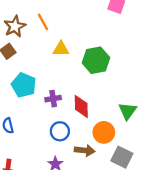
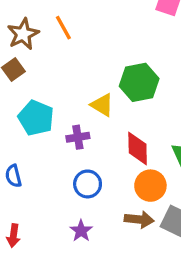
yellow triangle: (61, 49) -> (102, 105), moved, turned 30
red diamond: (81, 106) -> (138, 149), moved
brown arrow: (85, 150) -> (139, 219), moved

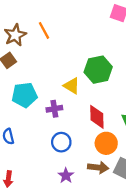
cyan pentagon: (36, 118) -> (24, 95), turned -30
purple star: (81, 231) -> (66, 176), moved

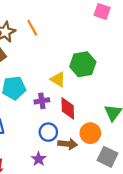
red diamond: (97, 117) -> (68, 108), moved
brown arrow: (98, 167) -> (68, 144), moved
purple star: (66, 176) -> (39, 159), moved

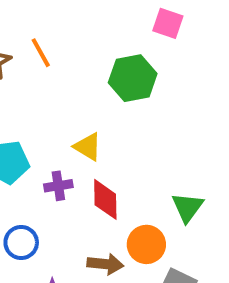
green hexagon: (83, 64) -> (133, 78), moved
blue circle: (48, 132) -> (21, 242), moved

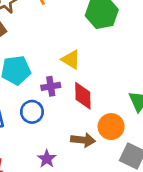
blue circle: (21, 242) -> (32, 112), moved

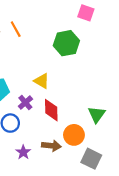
purple cross: (51, 86) -> (25, 103), turned -32
purple star: (47, 159) -> (23, 152), moved

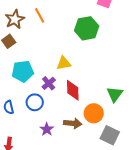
yellow triangle: (42, 81) -> (64, 63), turned -42

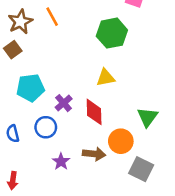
yellow triangle: (64, 63) -> (106, 78), moved

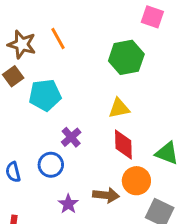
brown star: (20, 22) -> (22, 44), turned -30
cyan pentagon: (31, 88) -> (45, 95), moved
red diamond: (94, 112) -> (123, 144), moved
green triangle: (148, 117) -> (167, 153), turned -45

